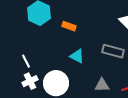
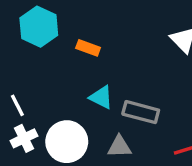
gray rectangle: (113, 51) -> (141, 112), moved
gray triangle: (102, 85) -> (119, 147), moved

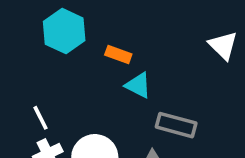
cyan triangle: (101, 97) -> (138, 85), moved

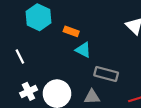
white line: (41, 118) -> (20, 57), moved

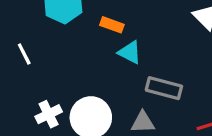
white line: (20, 57) -> (24, 54), moved

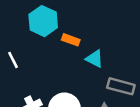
orange rectangle: (112, 25) -> (71, 40), moved

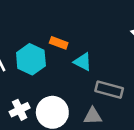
cyan hexagon: (43, 21) -> (31, 59), moved

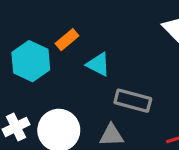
orange rectangle: (59, 43) -> (67, 40), turned -60

